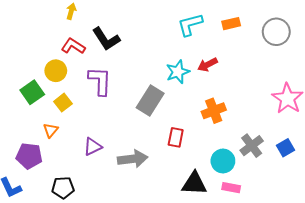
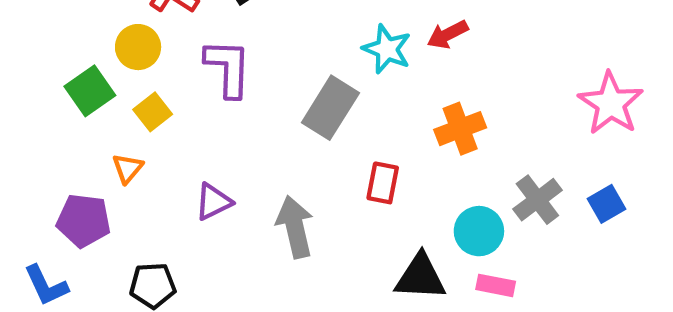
cyan star: (178, 72) -> (387, 49), turned -30
gray arrow: (133, 159) -> (295, 227), turned -96

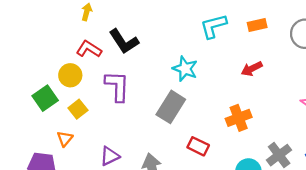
red arrow: (448, 34) -> (252, 69), moved
cyan star: (387, 49) -> (185, 69), moved
red rectangle: (383, 183) -> (198, 146), turned -75

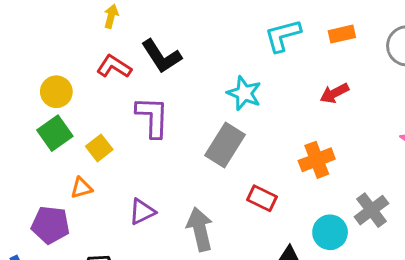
yellow circle: (70, 75) -> (56, 92), moved
orange triangle: (65, 139) -> (81, 188), turned 35

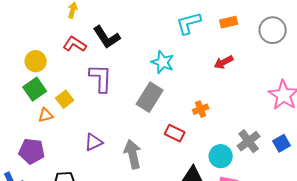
orange cross: (317, 160) -> (201, 109), moved, size x0.7
orange triangle: (81, 188) -> (46, 115), moved

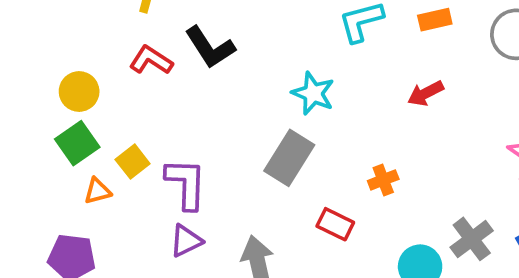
purple L-shape: (101, 78) -> (186, 184), moved

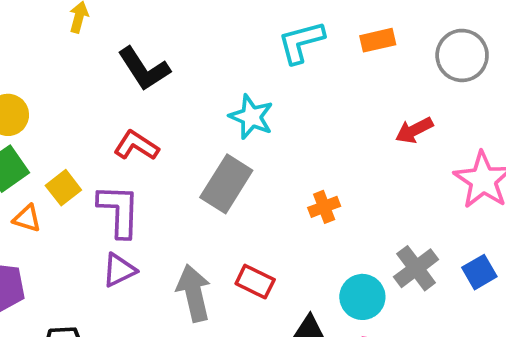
red L-shape: (151, 60) -> (136, 146), moved
red arrow: (426, 93) -> (414, 130), moved
orange triangle: (98, 191) -> (27, 218), turned 32
red rectangle: (335, 224) -> (255, 282), moved

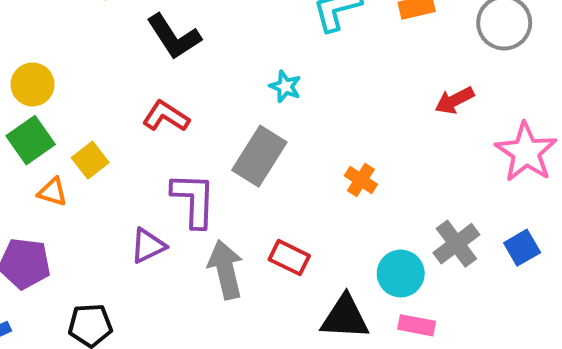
cyan star: (251, 117) -> (285, 86), size x0.7
orange cross: (324, 207) -> (361, 180), turned -36
purple L-shape: (119, 211) -> (194, 200), moved

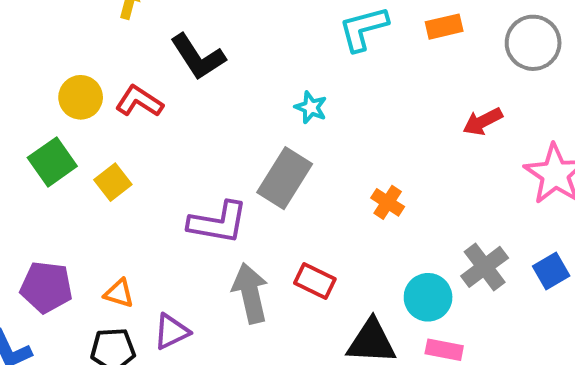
yellow circle: (33, 84) -> (81, 97), moved
red L-shape: (166, 116) -> (139, 101), moved
orange triangle: (52, 192) -> (119, 293), moved
purple L-shape: (194, 200) -> (218, 223), turned 98
purple triangle: (148, 246) -> (172, 332), moved

